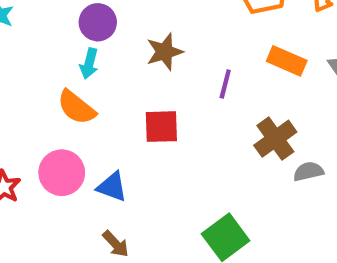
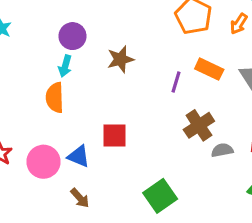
purple line: (225, 84) -> (176, 82), moved
orange semicircle: (76, 107) -> (55, 98), turned 48
red square: (161, 127) -> (114, 135), moved
pink circle: (62, 173) -> (43, 162), moved

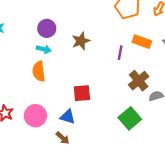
cyan arrow: (65, 66) -> (44, 49), turned -88
blue triangle: (79, 156) -> (68, 117), moved
green square: (160, 196) -> (130, 118), moved

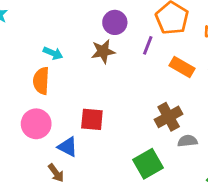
purple circle: (47, 28) -> (115, 22), moved
purple line: (120, 53) -> (148, 45), moved
pink circle: (35, 116) -> (36, 124), moved

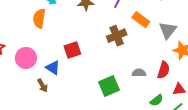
brown cross: (169, 117) -> (117, 36), moved
red square: (92, 119) -> (72, 50), turned -30
pink circle: (36, 124) -> (26, 58), moved

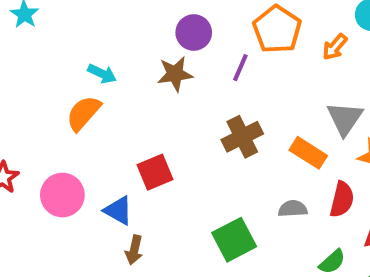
orange semicircle: (39, 18) -> (83, 113), turned 36
orange rectangle: (141, 20) -> (308, 153), moved
brown arrow: (42, 85) -> (134, 250), moved, turned 48

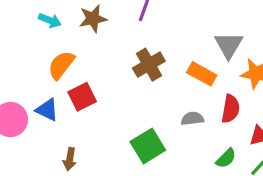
cyan arrow: (102, 74) -> (50, 20), moved
orange semicircle: (83, 113) -> (61, 65), moved
blue triangle: (118, 210) -> (47, 110), moved

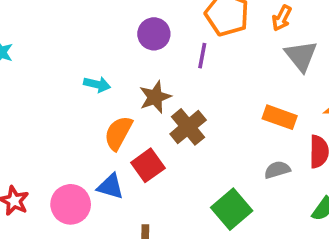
brown star: (93, 19) -> (155, 97), moved
gray triangle: (229, 45) -> (301, 56), moved
brown cross: (149, 65) -> (188, 127), moved

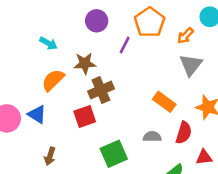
red square: (148, 165) -> (85, 116), moved

